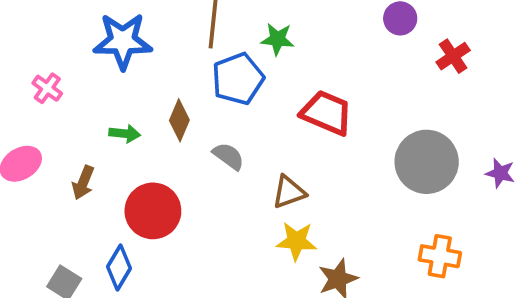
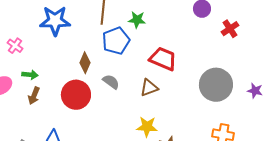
green arrow: (125, 134) -> (30, 75), moved
brown triangle: (289, 192) -> (149, 88), moved
red circle: (153, 211) -> (76, 95), moved

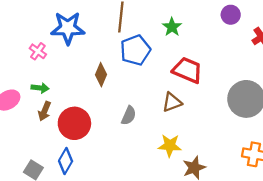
green star: (137, 20) -> (172, 27), moved, turned 30
pink cross: (15, 46) -> (38, 51), moved
gray semicircle: (111, 82) -> (129, 116), moved, turned 78
red circle: (76, 95) -> (74, 123), moved

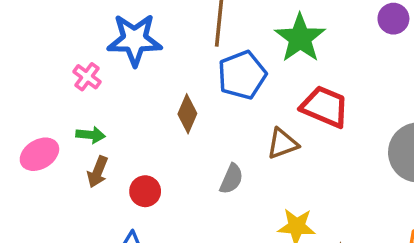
green star: (172, 27) -> (300, 38), size x1.6
brown triangle: (172, 102) -> (282, 144), moved
red circle: (74, 123) -> (145, 191), size x0.6

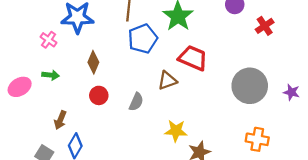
brown diamond: (187, 114) -> (93, 62), moved
brown arrow: (98, 172) -> (60, 120), moved
red circle: (145, 191) -> (99, 95), moved

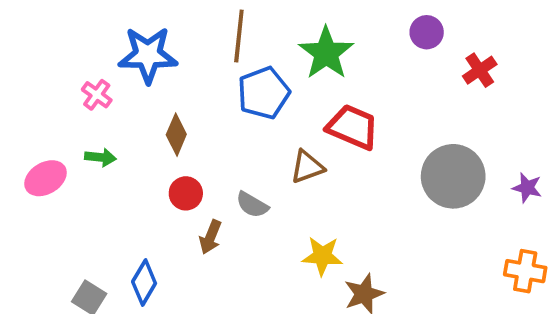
gray semicircle: (136, 102) -> (252, 205), turned 96
brown arrow: (60, 120) -> (210, 237), moved
orange cross: (257, 139) -> (525, 271), moved

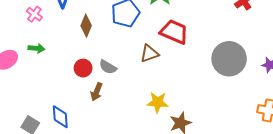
brown diamond: (176, 135) -> (86, 26), moved
gray semicircle: (252, 205) -> (108, 67), moved
blue diamond: (144, 282) -> (60, 117), turned -35

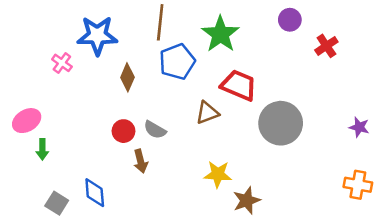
green arrow: (36, 48) -> (42, 149), moved, turned 84
gray circle: (229, 59) -> (281, 123), moved
brown arrow: (97, 92) -> (141, 161), turned -36

